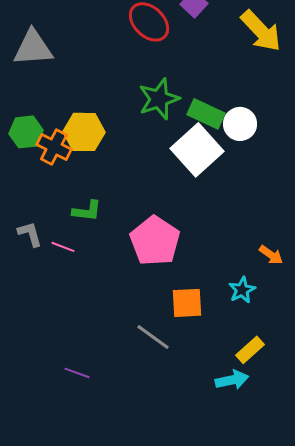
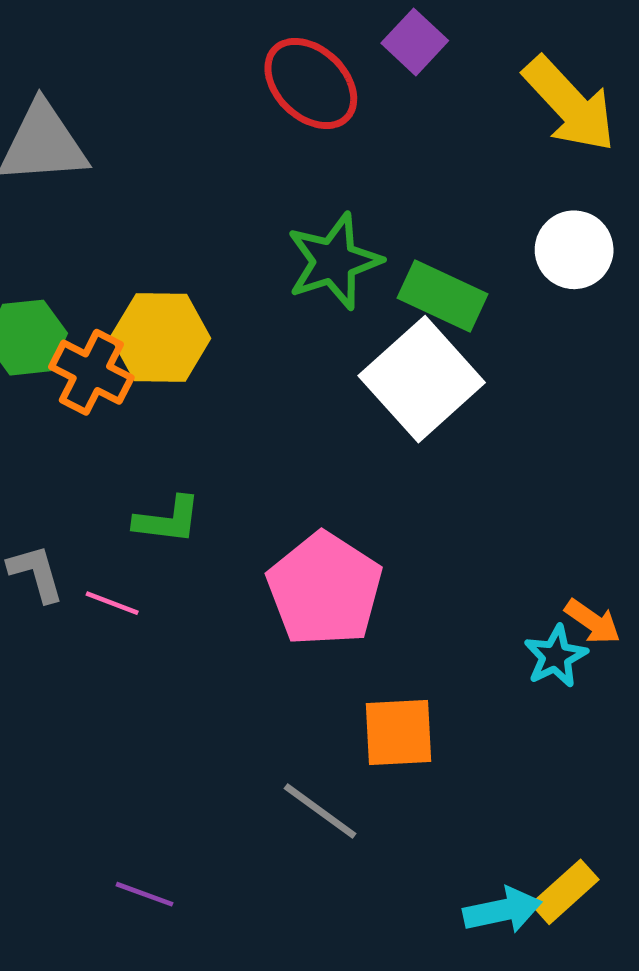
white circle: (240, 124) -> (574, 250), moved
cyan star: (242, 290) -> (556, 656), moved
yellow rectangle: (250, 350) -> (565, 892), moved

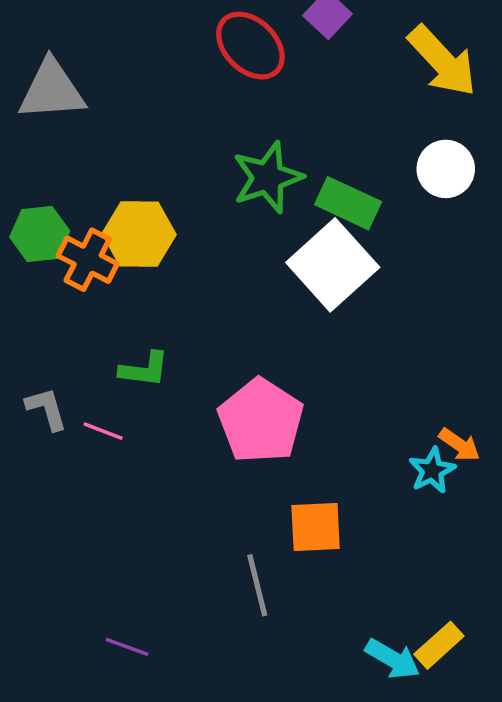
gray line: (320, 811) -> (257, 585), turned 40
cyan arrow: (502, 910) -> (393, 659), turned 42

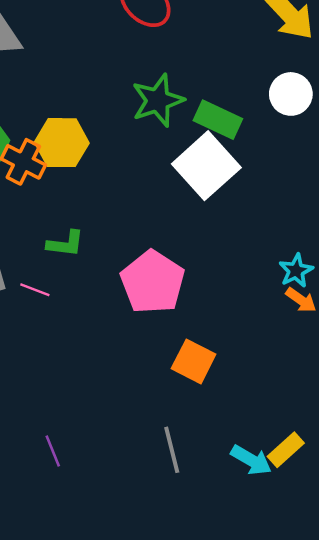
cyan star: (432, 470) -> (296, 271), moved
orange square: (316, 527) -> (194, 361), turned 30
gray line: (257, 585) -> (172, 450), moved
purple line: (127, 647) -> (53, 451), turned 48

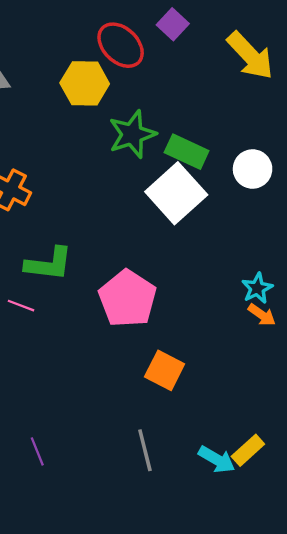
white circle: (291, 94) -> (253, 169), moved
yellow hexagon: (62, 143) -> (85, 83), moved
green L-shape: (66, 244) -> (49, 264), size x1.4

